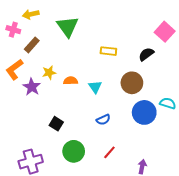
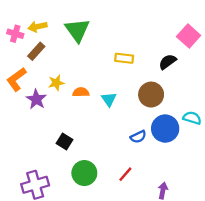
yellow arrow: (31, 14) -> (37, 27), moved
blue semicircle: (103, 120) -> (138, 137), moved

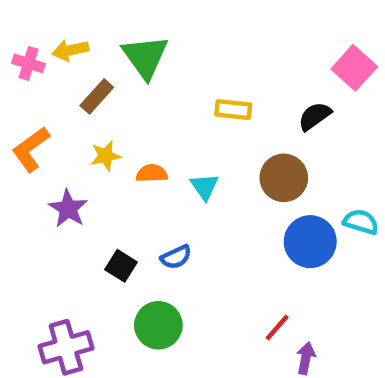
brown rectangle: (36, 51) -> (97, 96), moved
purple star: (36, 99) -> (68, 209), moved
blue semicircle: (138, 137) -> (176, 257), moved
red line: (125, 174) -> (277, 327), moved

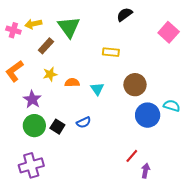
black semicircle: (315, 116) -> (125, 14), moved
green circle: (158, 325) -> (34, 126), moved

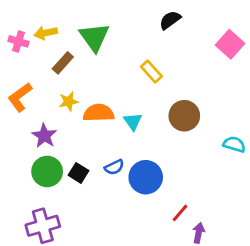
yellow rectangle: (111, 52) -> (151, 71), turned 42
orange semicircle: (72, 83) -> (99, 113), size x1.5
blue circle: (148, 115) -> (146, 177), moved

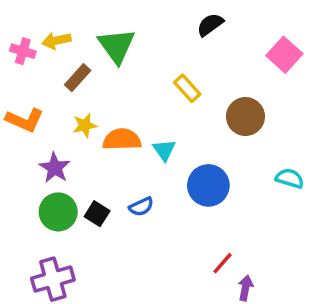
orange L-shape: (20, 97) -> (25, 120), turned -120
brown circle: (184, 116) -> (245, 117), moved
blue circle: (146, 177) -> (208, 185), moved

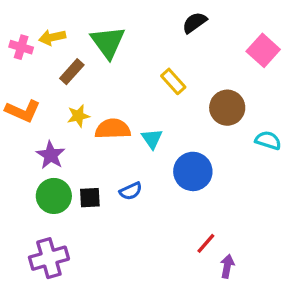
cyan semicircle: (290, 178) -> (268, 140), moved
black square: (97, 214) -> (90, 198), turned -35

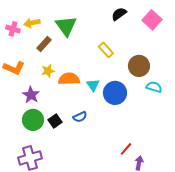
pink square: (263, 50) -> (152, 20), moved
cyan semicircle: (268, 140) -> (154, 87), moved
blue circle: (193, 171) -> (115, 93), moved
black square: (90, 198) -> (55, 121), turned -32

